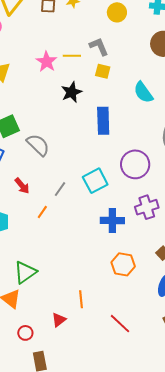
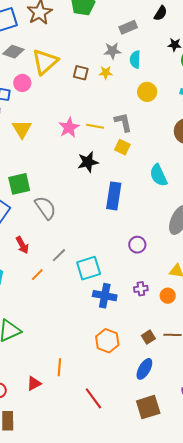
purple circle: (135, 164) -> (137, 245), size x0.6
cyan square: (95, 181) -> (89, 268), moved
purple cross: (147, 207) -> (141, 289), size x0.6

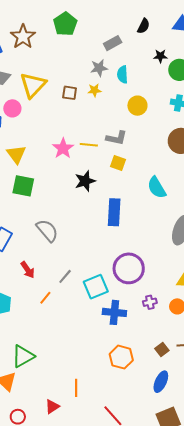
gray L-shape: (123, 122) -> (116, 138), turned 120
green square: (19, 184) -> (23, 186), moved, turned 30
purple circle: (137, 245) -> (129, 268), moved, size x1.8

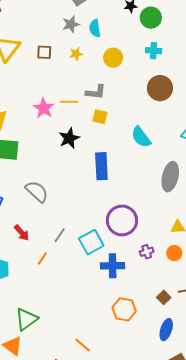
yellow star: (94, 90) -> (76, 54), moved
orange line: (76, 388) -> (83, 345), turned -42

